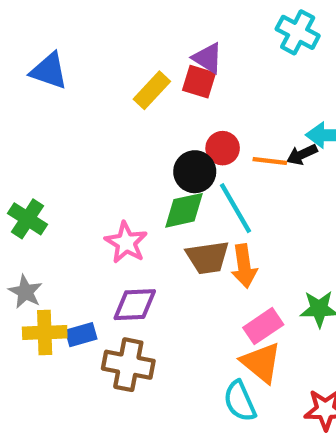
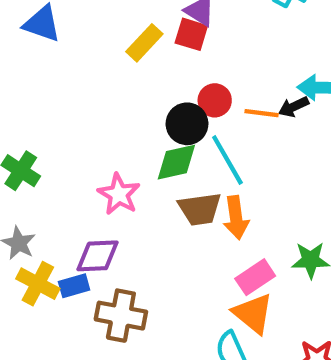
purple diamond: (135, 305) -> (98, 256), moved
yellow cross: (45, 332) -> (38, 284), turned 30

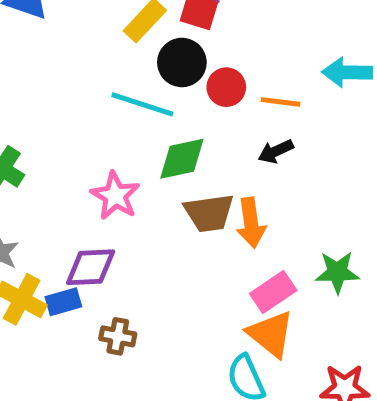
black arrow: (294, 107) -> (276, 151), moved
black circle: (187, 124) -> (182, 62), moved
cyan line: (227, 160) -> (142, 104), moved, turned -42
brown cross: (121, 316) -> (118, 336), size x0.6

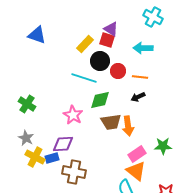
cyan arrow: (347, 72) -> (143, 48), moved
brown cross: (118, 336) -> (74, 172), size x1.6

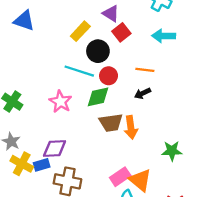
red square: (107, 40) -> (121, 32), moved, turned 35
cyan arrow: (143, 48) -> (164, 36), moved
red circle: (118, 71) -> (109, 76), moved
pink star: (73, 115) -> (60, 102), moved
pink rectangle: (137, 154) -> (120, 177), moved

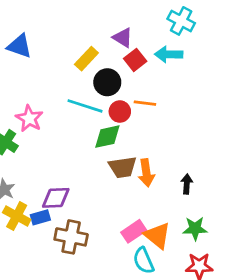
cyan arrow: (164, 36) -> (169, 54), moved
orange line: (145, 70) -> (145, 103), moved
black arrow: (143, 93) -> (187, 184), moved, turned 119
pink star: (60, 102) -> (29, 118), moved
green star: (172, 151) -> (195, 229), moved

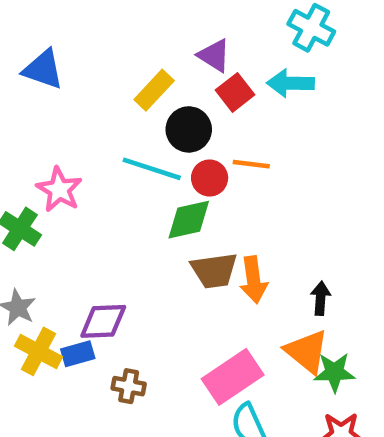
pink rectangle: (134, 231) -> (233, 377), size x1.4
orange triangle: (157, 236) -> (307, 351), moved
brown cross: (71, 237) -> (129, 386), size x0.6

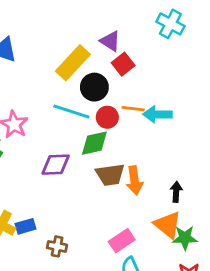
cyan arrow: (290, 83) -> (158, 114), moved
yellow rectangle: (154, 90) -> (73, 63), size x1.4
purple diamond: (103, 321) -> (56, 165), moved
pink rectangle: (233, 377) -> (122, 241), size x0.7

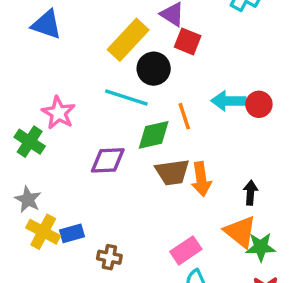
red square: (123, 64) -> (188, 41), turned -30
orange line: (133, 109) -> (184, 116), moved, turned 65
red circle: (107, 117) -> (259, 104), moved

